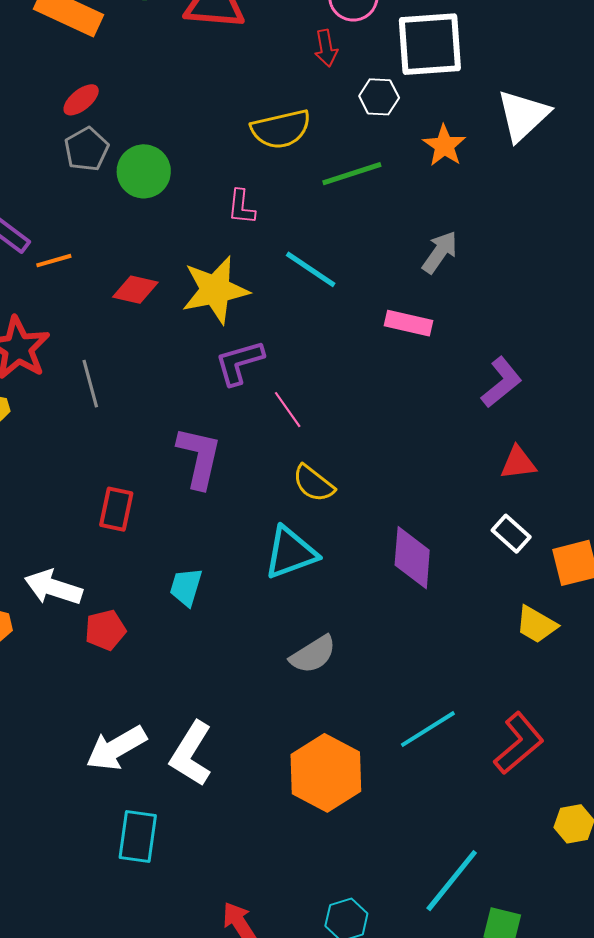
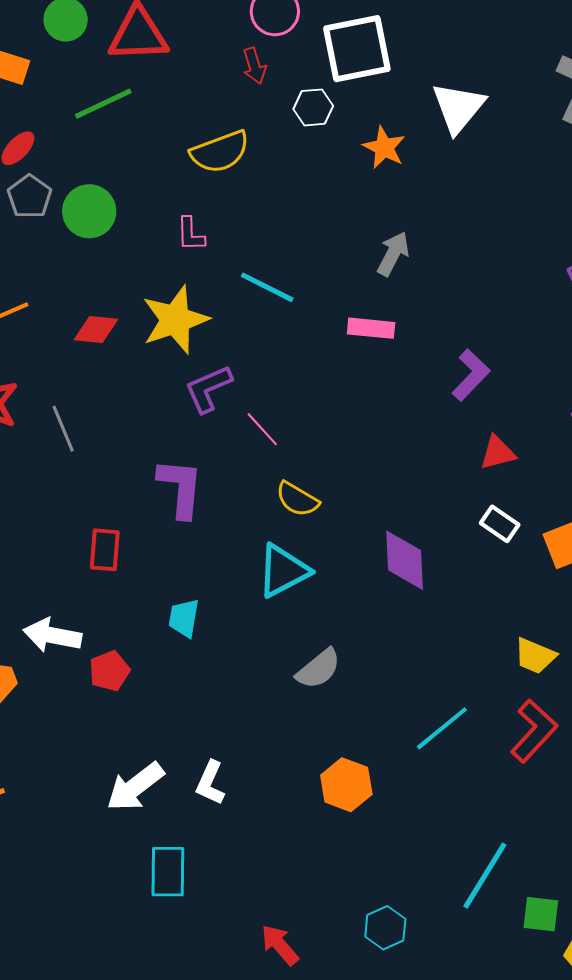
green line: (352, 174) -> (103, 104), moved
yellow trapezoid: (536, 625) -> (535, 656), moved
white L-shape: (191, 754) -> (210, 783), size x0.7
orange hexagon: (326, 773) -> (346, 785), size x0.7

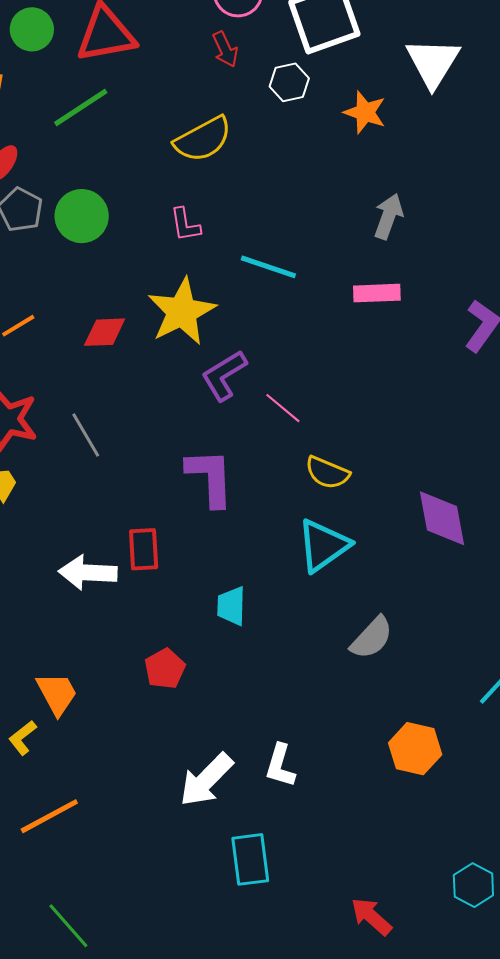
white arrow: (52, 635) -> (88, 573), moved

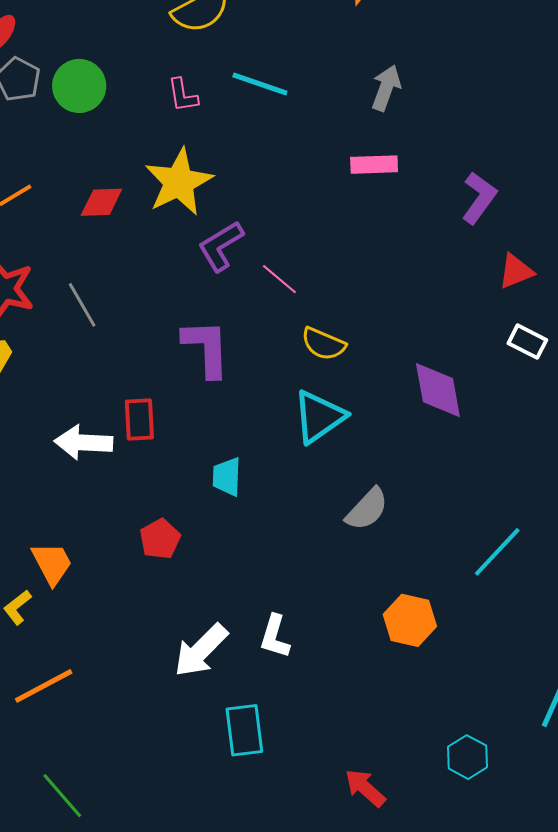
cyan line: (268, 267) -> (260, 84), moved

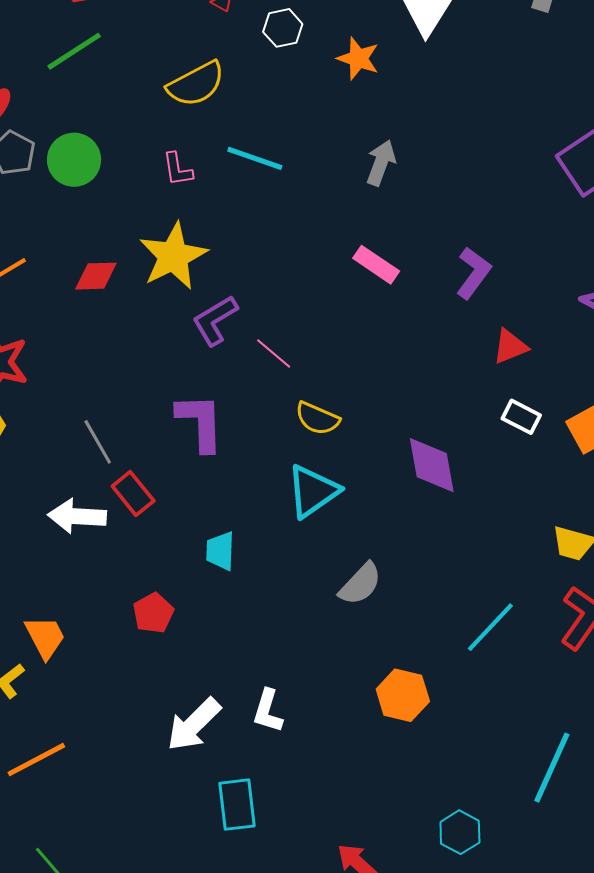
pink rectangle: (374, 165) -> (376, 265), moved, turned 36
gray line: (82, 305) -> (98, 442), moved
red rectangle: (139, 419) -> (133, 493), turned -36

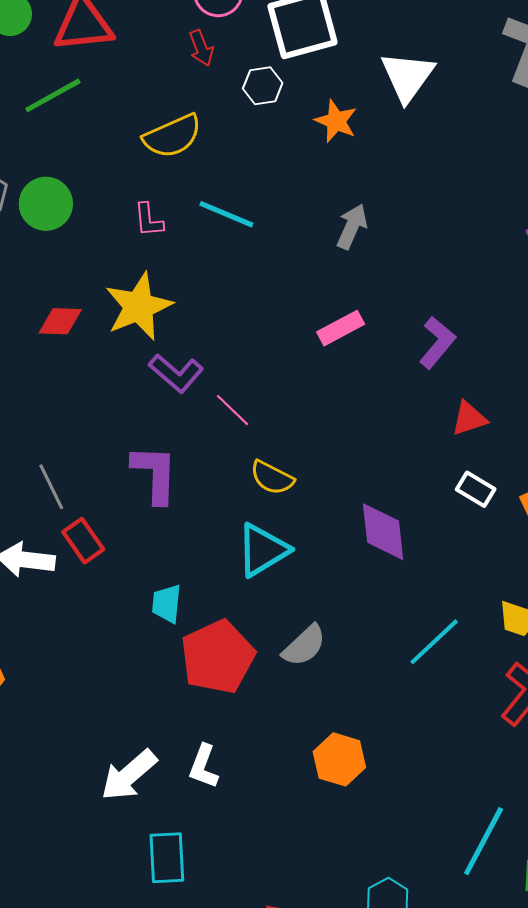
pink rectangle: (376, 265) -> (341, 328), turned -66
purple L-shape: (215, 320) -> (176, 373), turned -112
red pentagon: (153, 613) -> (218, 657), moved, size x1.8
cyan line: (490, 627) -> (434, 642), moved

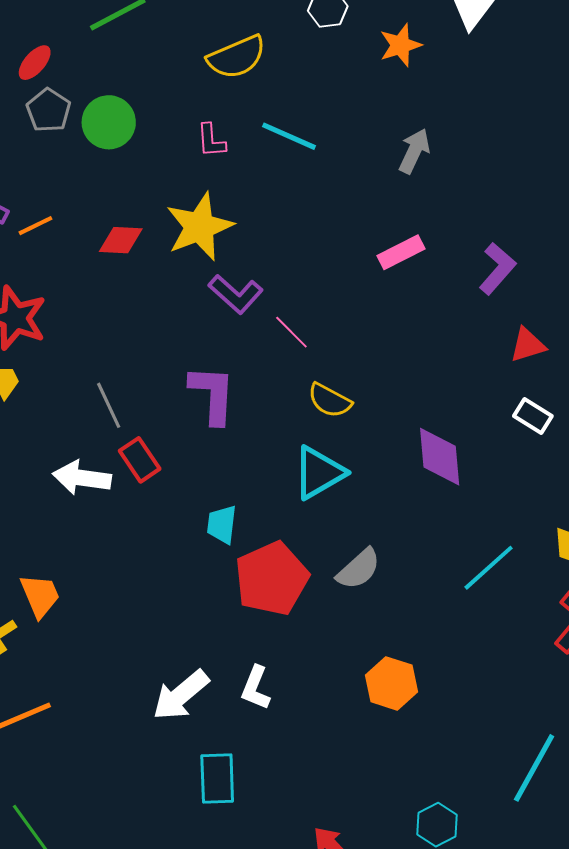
orange star: (336, 121) -> (400, 45), turned 30

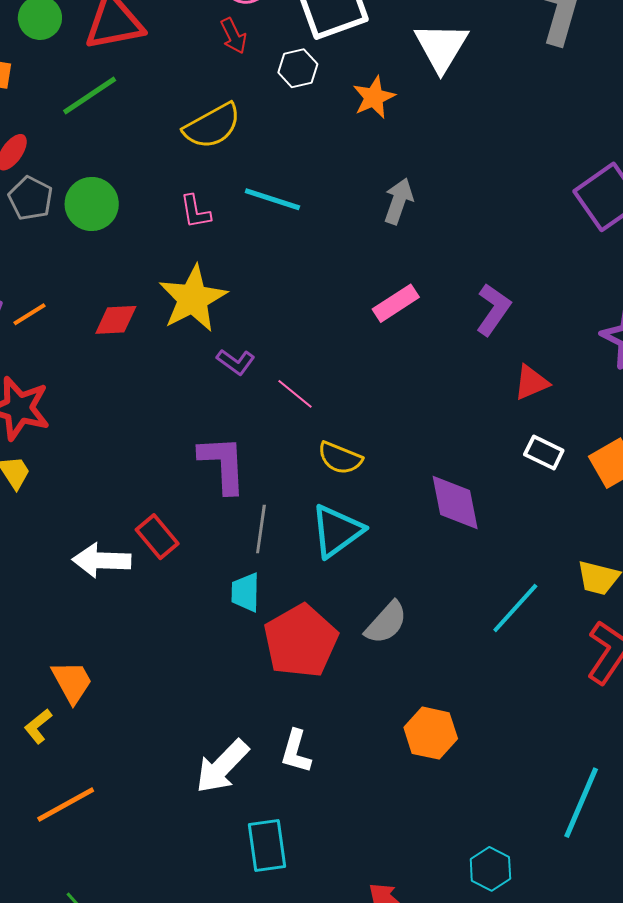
purple L-shape: (236, 294) -> (236, 362), size x0.7
gray line: (109, 405) -> (261, 529), moved, turned 39

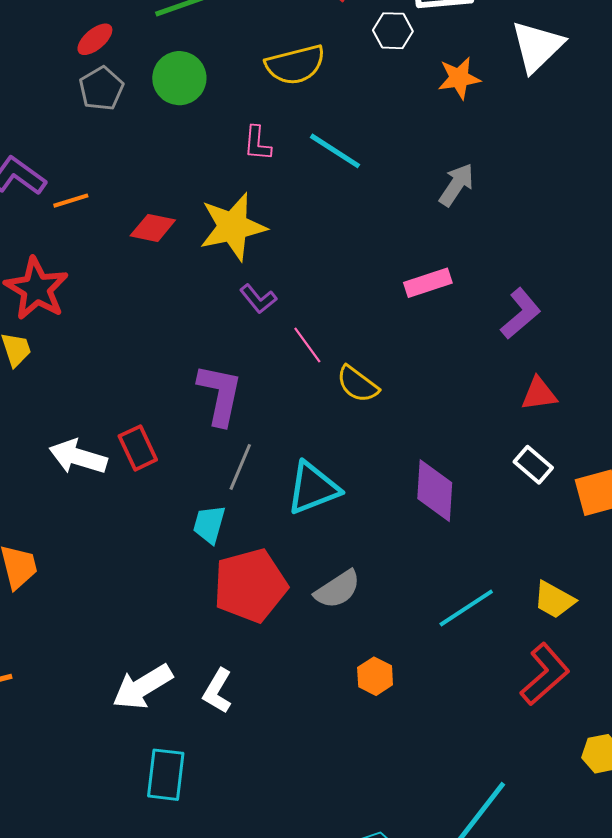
green circle: (92, 204) -> (179, 78), moved
yellow semicircle: (340, 458) -> (358, 384), moved
orange hexagon: (431, 733) -> (375, 676), moved, size x0.7

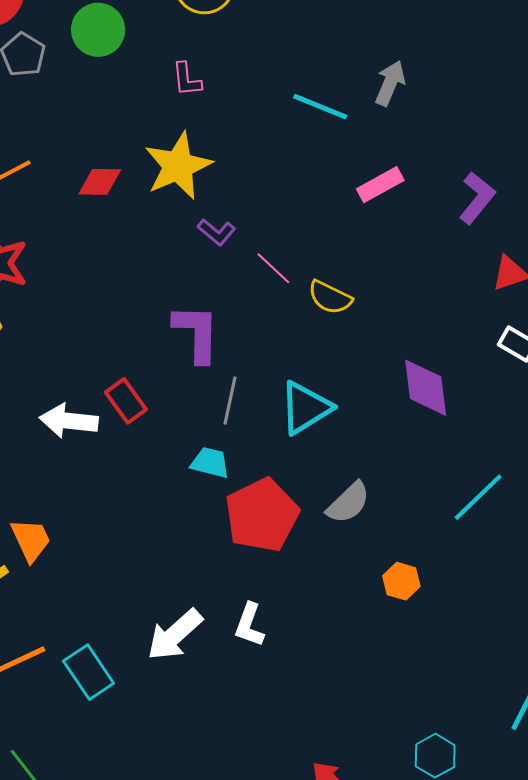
cyan line: (335, 151) -> (320, 107), moved
cyan trapezoid: (209, 524) -> (210, 463), turned 99
cyan rectangle: (166, 775) -> (89, 672), moved, turned -30

